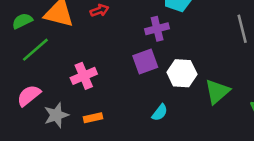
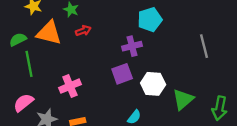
green line: (35, 50) -> (29, 64), turned -60

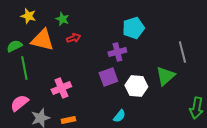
green triangle: (183, 99) -> (165, 76), moved

